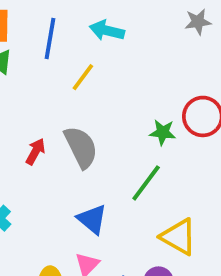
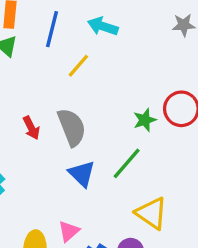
green star: (163, 132) -> (145, 120), turned -30
red arrow: (35, 151) -> (31, 128), turned 120
blue triangle: (92, 219) -> (82, 174), moved

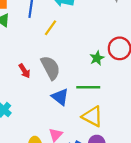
green line: (127, 163) -> (88, 87), turned 55
yellow triangle: (151, 213) -> (92, 116), moved

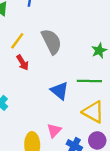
yellow line: (50, 28) -> (17, 41), moved
gray semicircle: (50, 68) -> (51, 42), moved

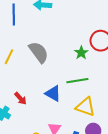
red arrow: (23, 63) -> (20, 98), moved

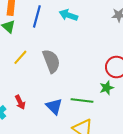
green star: (81, 53) -> (107, 88), moved

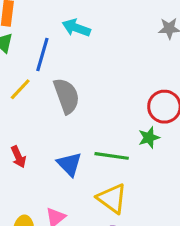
cyan arrow: (68, 15) -> (76, 28), moved
blue line: (37, 16) -> (42, 55), moved

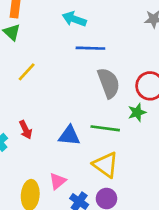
blue line: (42, 55) -> (90, 48), moved, turned 76
gray semicircle: (67, 96) -> (109, 83), moved
blue triangle: (69, 164) -> (69, 136), turned -40

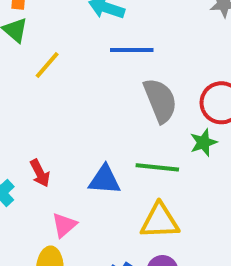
yellow line: (27, 72) -> (47, 65), moved
yellow triangle: (106, 165) -> (160, 221), turned -36
pink triangle: (58, 181) -> (64, 225), moved

